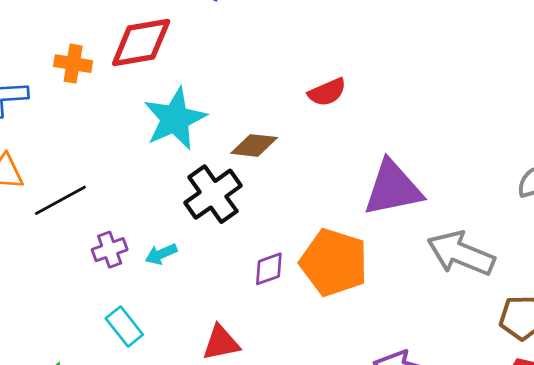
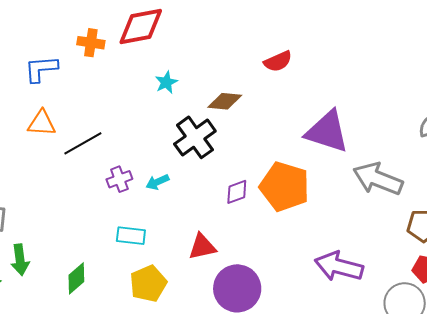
cyan star: (175, 119) -> (166, 82), size x0.5
purple triangle: (393, 188) -> (327, 132), turned 30
cyan rectangle: (124, 327) -> (131, 236), turned -44

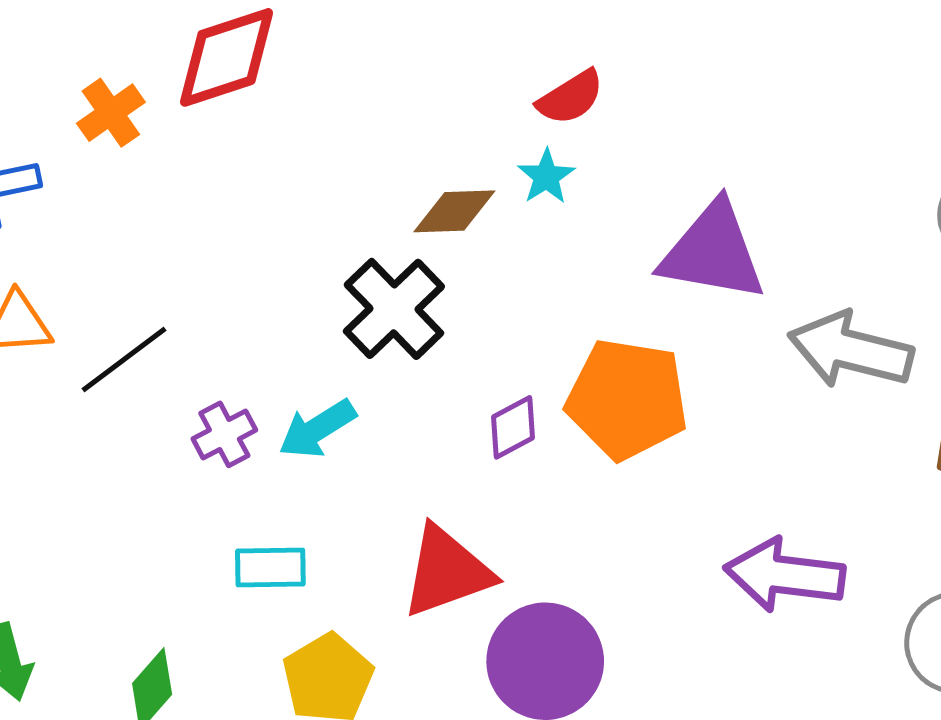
orange cross: (91, 43) -> (111, 113), turned -36
cyan star: (166, 82) -> (546, 177), moved
cyan arrow: (157, 182) -> (317, 429), size x1.4
red triangle: (202, 247) -> (447, 571), size x1.4

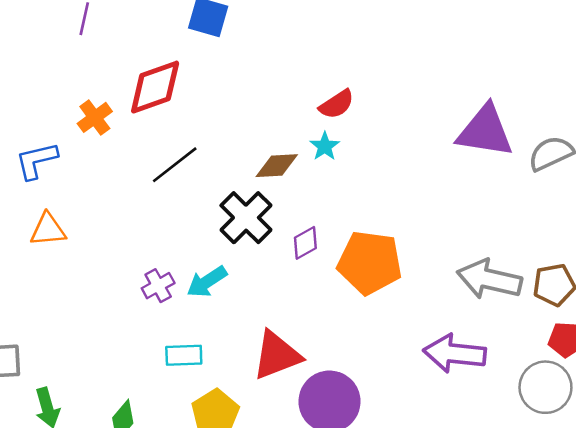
purple triangle: (713, 252) -> (485, 131), moved
gray arrow: (851, 350) -> (489, 279), moved
black line: (124, 359) -> (175, 165), moved
purple diamond: (513, 427) -> (305, 243), moved

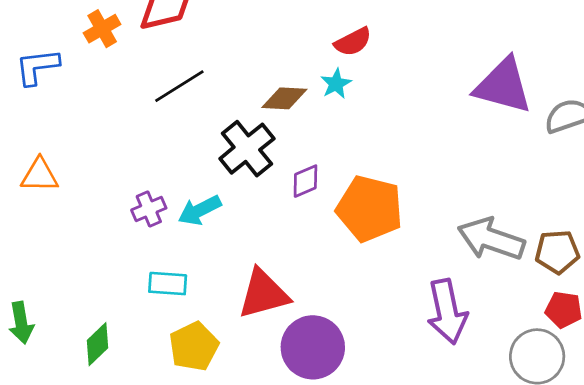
orange triangle: (48, 230) -> (40, 175), moved
purple arrow: (455, 353) -> (447, 312), turned -114

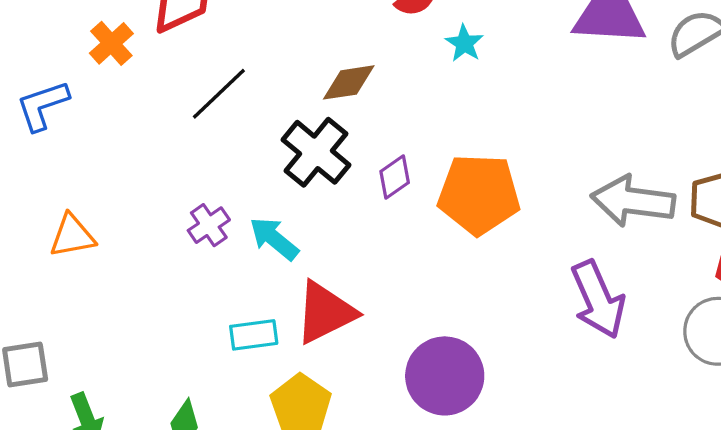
cyan star: (336, 84) -> (464, 43), moved
purple cross: (149, 209) -> (209, 225), moved
cyan arrow: (200, 210) -> (274, 239), turned 78
red triangle: (263, 294) -> (325, 312), moved

